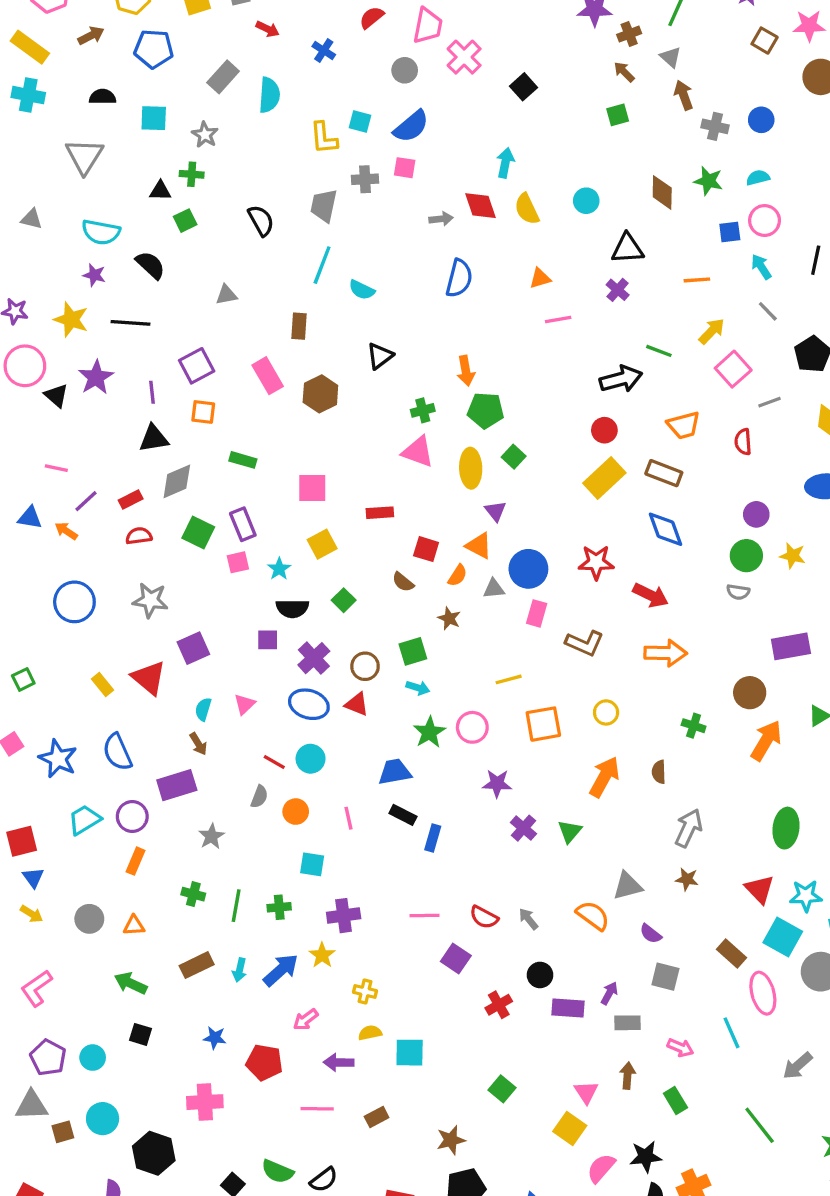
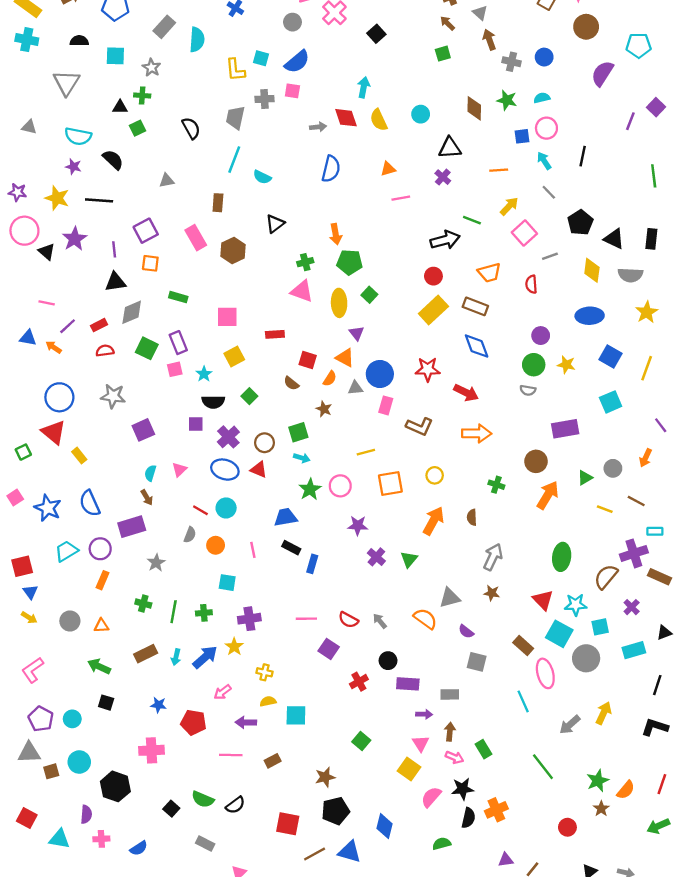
red triangle: (149, 678) -> (54, 432), moved
purple arrow: (609, 993) -> (424, 714), moved, turned 63
pink arrow: (680, 1048) -> (454, 757), moved

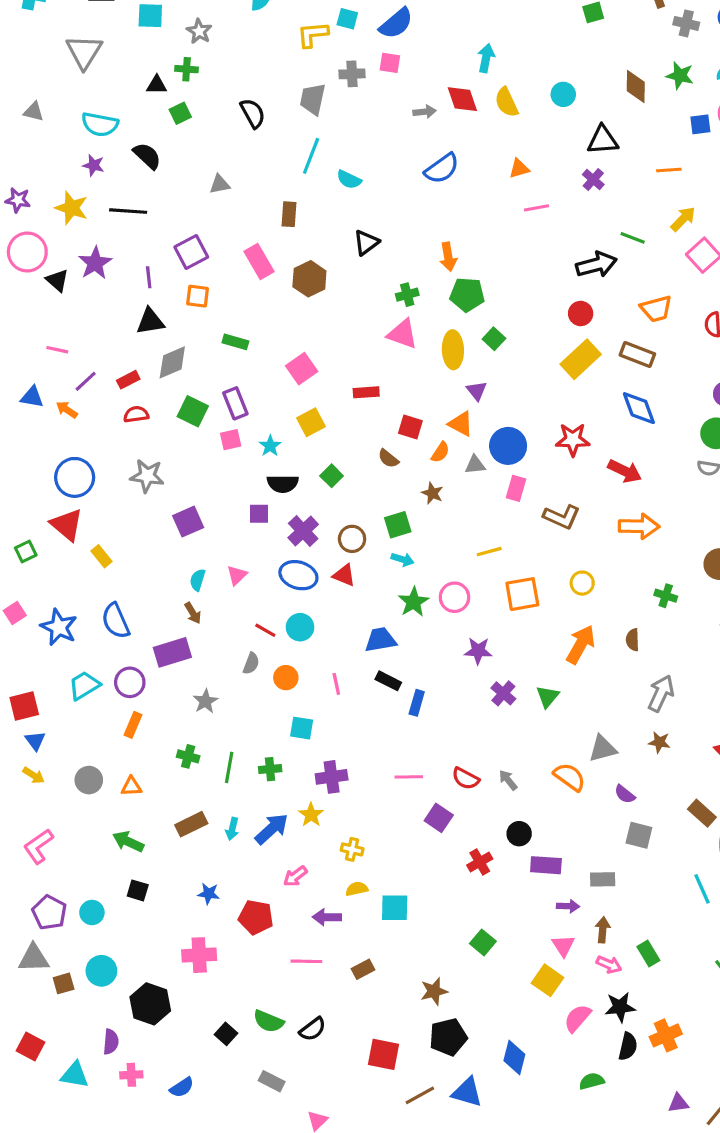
yellow L-shape: (235, 70) -> (313, 34), turned 90
blue semicircle: (331, 169) -> (442, 168), turned 40
pink square: (227, 317) -> (302, 369), turned -35

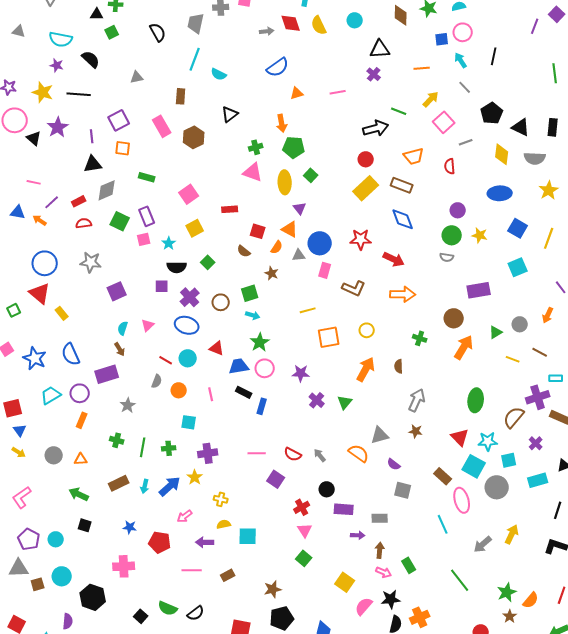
orange triangle: (519, 168) -> (297, 93), moved
red triangle: (344, 575) -> (217, 348), moved
pink circle: (454, 597) -> (265, 368), moved
pink triangle: (563, 946) -> (305, 530), moved

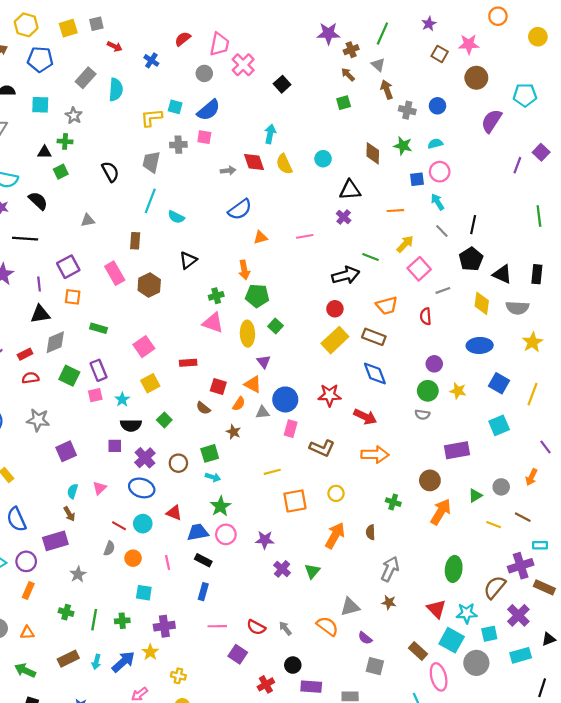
black line: (494, 56) -> (473, 225), moved
blue rectangle: (262, 406) -> (203, 592), moved
purple cross: (536, 443) -> (518, 615), size x1.5

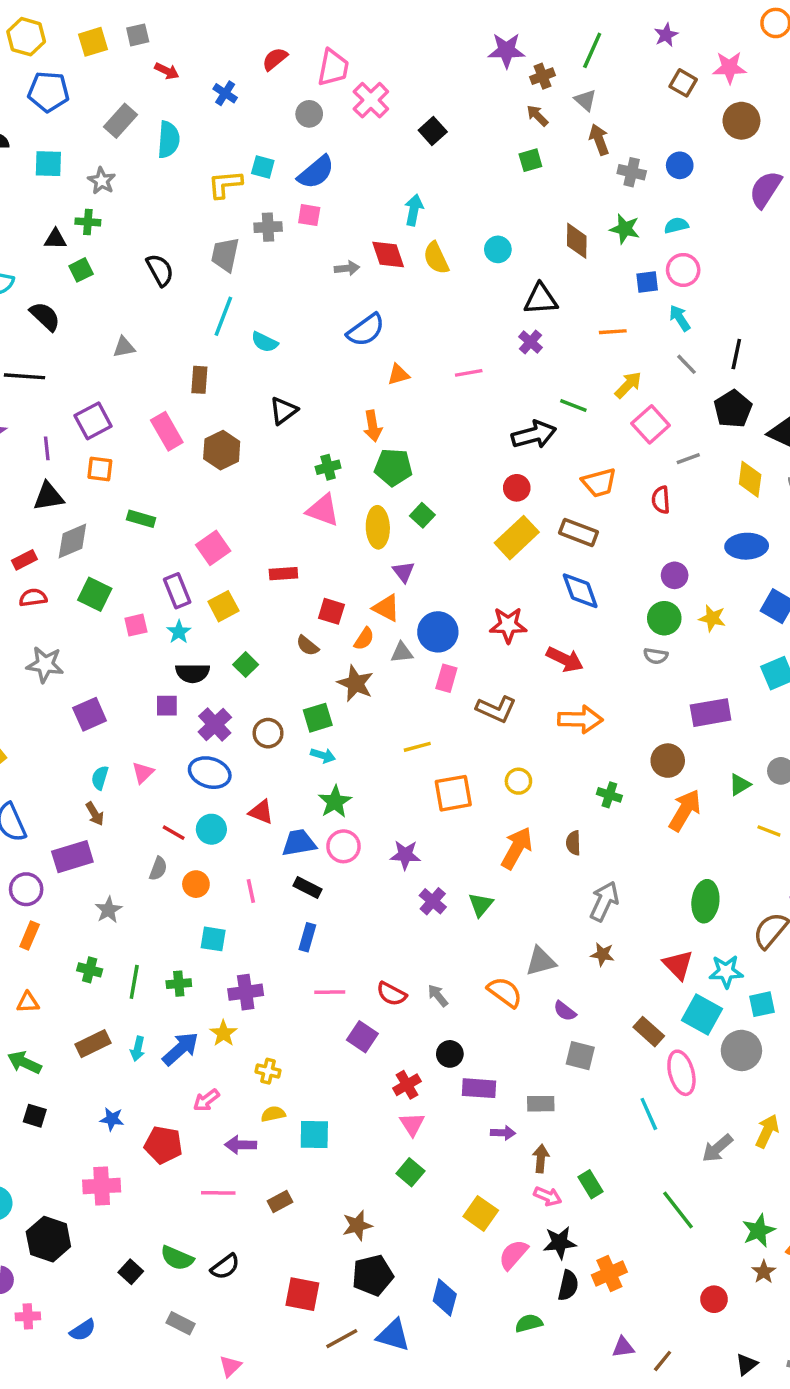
purple rectangle: (98, 370) -> (177, 591), moved
brown star: (233, 432) -> (355, 683), size x1.5

